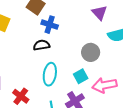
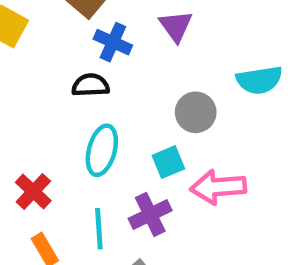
purple triangle: (99, 13) -> (176, 26), moved

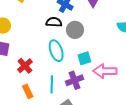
gray circle: (196, 112) -> (75, 30), moved
cyan ellipse: (102, 150) -> (56, 51), turned -40

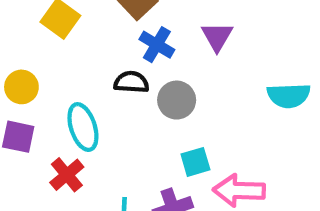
cyan ellipse: (56, 51) -> (83, 127), moved

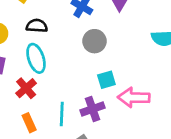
black semicircle: (131, 82) -> (37, 26), moved

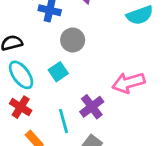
cyan square: (106, 80) -> (58, 72), moved

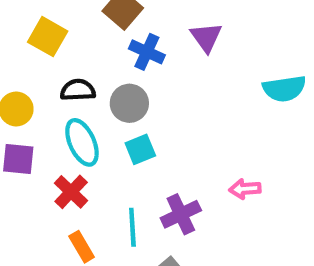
gray circle: (73, 40) -> (129, 103), moved
pink arrow: (128, 83) -> (245, 189), size x0.6

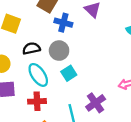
red cross: (71, 192) -> (37, 101), turned -36

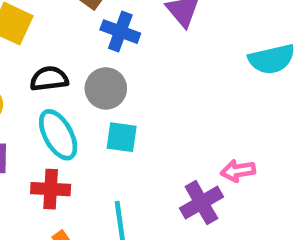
cyan square: (69, 73) -> (122, 137), turned 35
purple cross: (96, 103) -> (201, 203), moved

